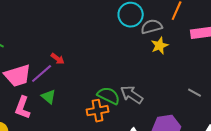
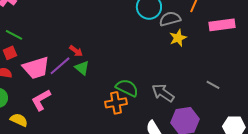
gray arrow: (132, 95) -> (163, 93), moved
green triangle: (49, 97) -> (82, 68), moved
pink L-shape: (23, 108) -> (41, 100), turned 40

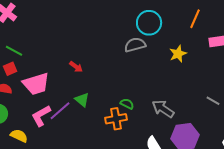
gray semicircle: (170, 19) -> (135, 45), moved
purple line: (60, 66) -> (60, 111), moved
green triangle: (82, 68) -> (82, 100), moved
green semicircle: (127, 88) -> (127, 104), size x0.6

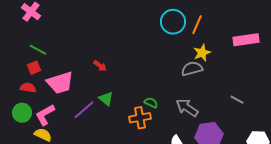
orange line: (195, 19) -> (197, 25), moved
gray semicircle: (135, 45) -> (192, 69), moved
pink L-shape: (41, 116) -> (45, 115), moved

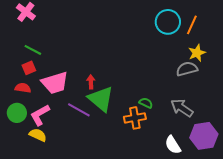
red arrow: (100, 66) -> (91, 82), moved, turned -128
green triangle: (106, 99) -> (101, 99), size x1.8
purple line: (84, 110) -> (79, 110), turned 70

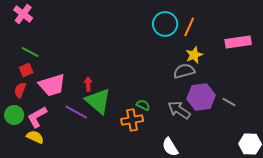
red semicircle: (23, 88) -> (20, 90), turned -77
purple hexagon: (204, 136) -> (201, 97), moved

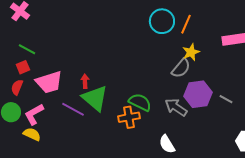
gray semicircle: (184, 71) -> (181, 68), turned 145
green semicircle: (143, 105) -> (140, 102), size x1.6

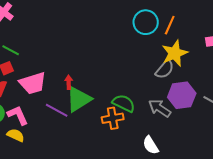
yellow star: (191, 52) -> (175, 53), size x1.5
green triangle: (95, 98) -> (79, 99), turned 48
pink L-shape: (34, 114) -> (18, 115), turned 95

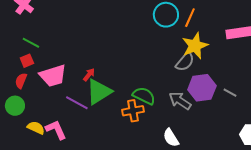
red arrow: (69, 82) -> (89, 75), turned 40
pink L-shape: (18, 115) -> (56, 130), moved

